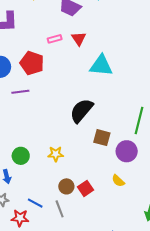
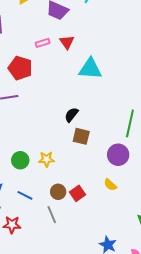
black semicircle: (81, 111) -> (71, 115), size x0.6
brown square: (102, 138) -> (81, 136), moved
green circle: (21, 156) -> (20, 160), moved
blue line: (35, 203) -> (25, 195), moved

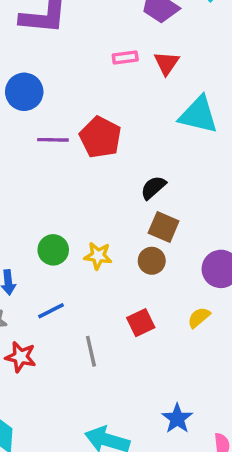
red pentagon: (20, 68) -> (100, 137), moved
yellow semicircle: (110, 185) -> (199, 318), turned 88
brown circle: (58, 192) -> (152, 261), moved
blue line: (25, 195) -> (51, 311), turned -63

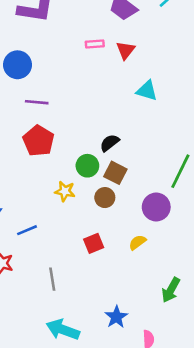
cyan triangle: (198, 115) -> (147, 91), size x0.7
red pentagon: (100, 137) -> (38, 141), moved
green circle: (53, 250) -> (87, 166), moved
gray line: (91, 351) -> (52, 279), moved

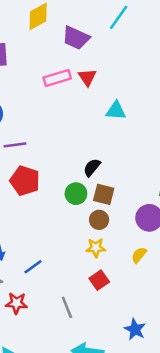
pink rectangle: (95, 44) -> (57, 78), size x1.5
yellow star: (65, 191) -> (96, 248), moved
red square: (94, 243) -> (99, 280), moved

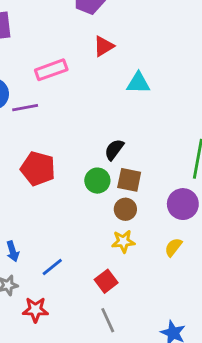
red triangle: (87, 77) -> (104, 46), turned 36
pink rectangle: (57, 78) -> (51, 70), moved
purple line: (15, 145) -> (25, 108), moved
red square: (99, 280) -> (106, 281), moved
gray line: (67, 307) -> (108, 320), moved

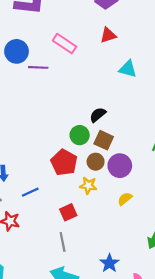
pink rectangle: (51, 70) -> (65, 44), turned 40
red pentagon: (38, 169) -> (64, 162), moved
purple circle: (183, 204) -> (120, 166), moved

